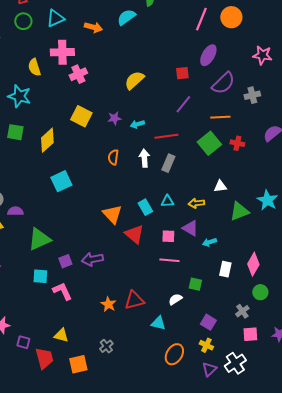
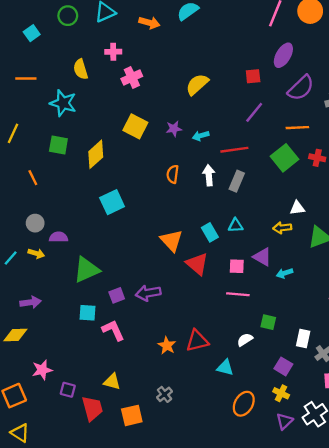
pink cross: (62, 52) -> (113, 52), size x0.6
yellow arrow: (196, 203) -> (282, 228), moved
white rectangle: (225, 269) -> (303, 338), moved

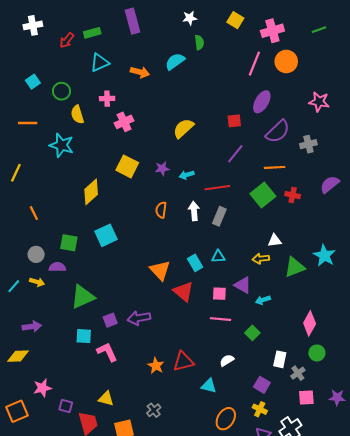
green circle: (68, 16) -> (61, 91), moved
green square: (58, 145) -> (69, 243), moved
green square: (268, 322) -> (252, 333), moved, turned 32

